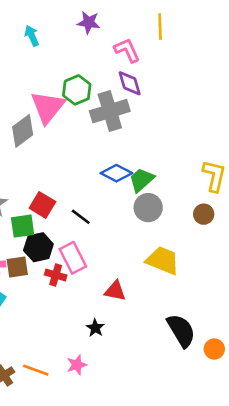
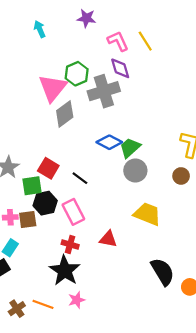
yellow line: (160, 26) -> (145, 41), moved, turned -30
gray diamond: (23, 131) -> (65, 114), moved
red cross: (56, 275) -> (70, 244), moved
black star: (95, 328) -> (65, 271), moved, size x2.0

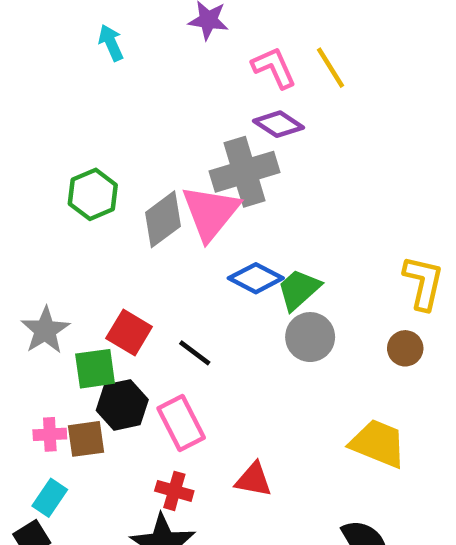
purple diamond: (120, 68) -> (278, 124), turned -40
green hexagon: (77, 74) -> (93, 194), moved
pink triangle: (53, 88) -> (211, 213), moved
yellow trapezoid: (147, 214) -> (378, 443), moved

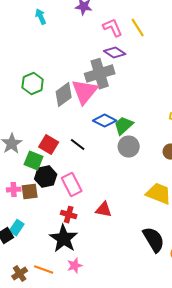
black line: (195, 353) -> (78, 145), moved
green square: (95, 369) -> (34, 161), turned 30
cyan rectangle: (50, 498) -> (17, 228), moved

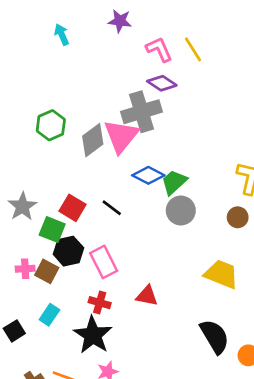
brown square: (30, 192) -> (47, 271), turned 36
cyan rectangle: (17, 228) -> (49, 315), moved

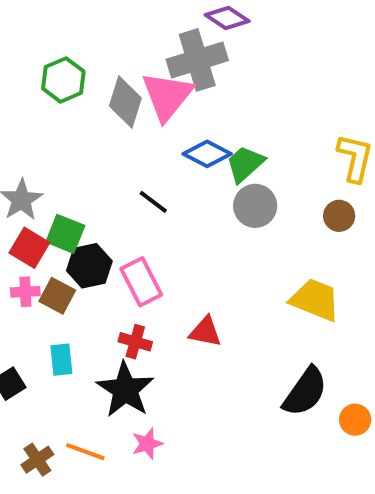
gray diamond: (93, 140) -> (125, 102), turned -36
red square: (73, 208) -> (29, 248), moved
cyan rectangle: (49, 315) -> (61, 360), turned -40
black semicircle: (215, 336) -> (305, 392), turned 66

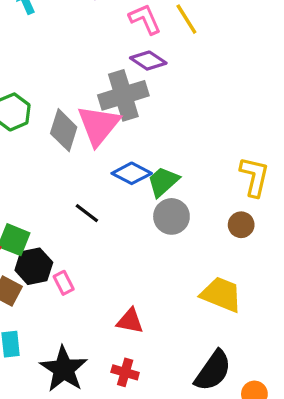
pink rectangle: (141, 282) -> (64, 283), moved, size x0.6
red cross: (135, 342) -> (125, 372), moved

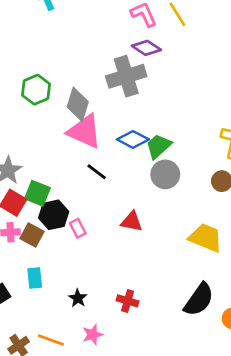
pink triangle: (99, 125) -> (85, 131), moved, turned -45
red triangle: (130, 321) -> (132, 222), moved
black star: (64, 369) -> (78, 298), size x0.5

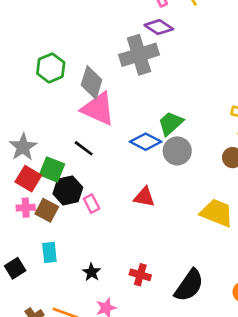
blue diamond: (133, 139) -> (146, 142), moved
black line: (97, 172) -> (84, 148), moved
black semicircle: (199, 300) -> (189, 285), moved

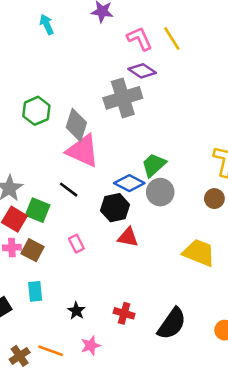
black hexagon: (68, 190) -> (115, 208), moved

